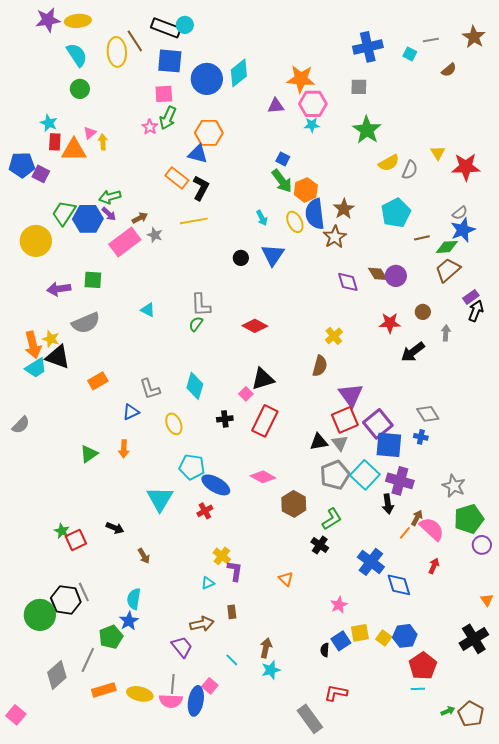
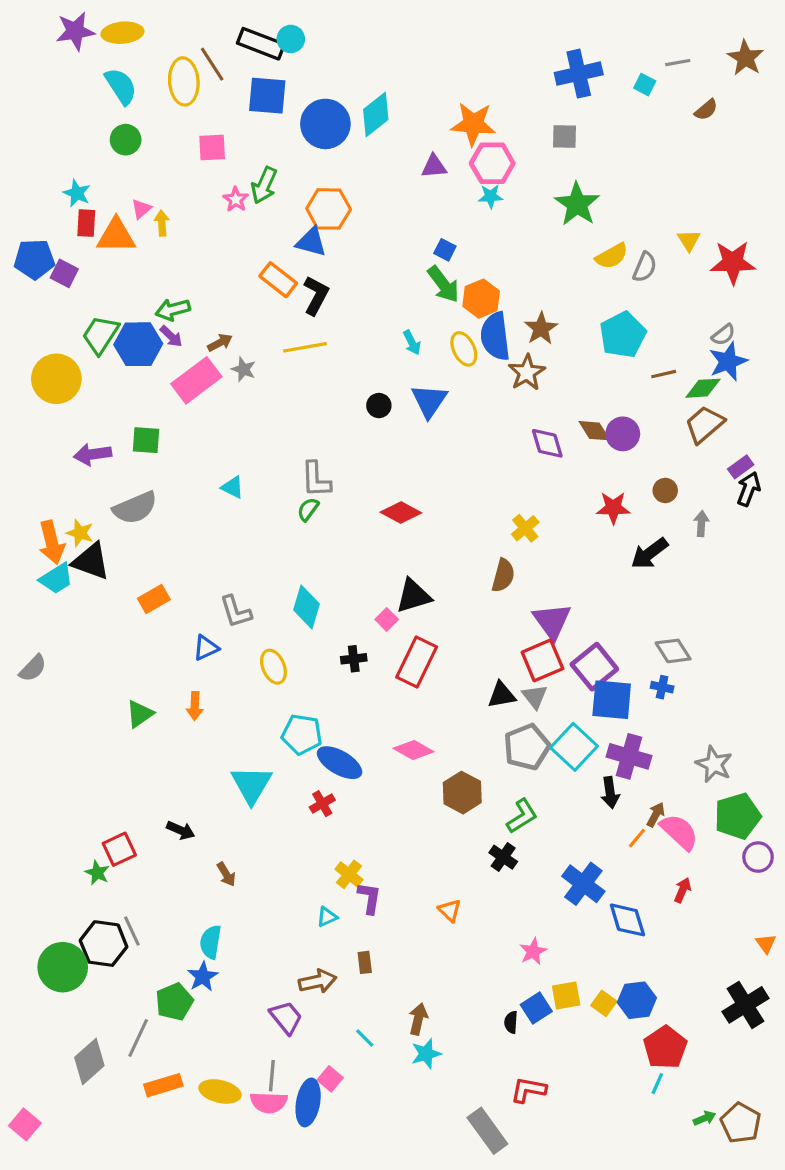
pink square: (164, 94) -> (212, 148), moved
green star: (62, 531) -> (97, 873), moved
cyan line: (418, 689) -> (657, 1084), turned -64

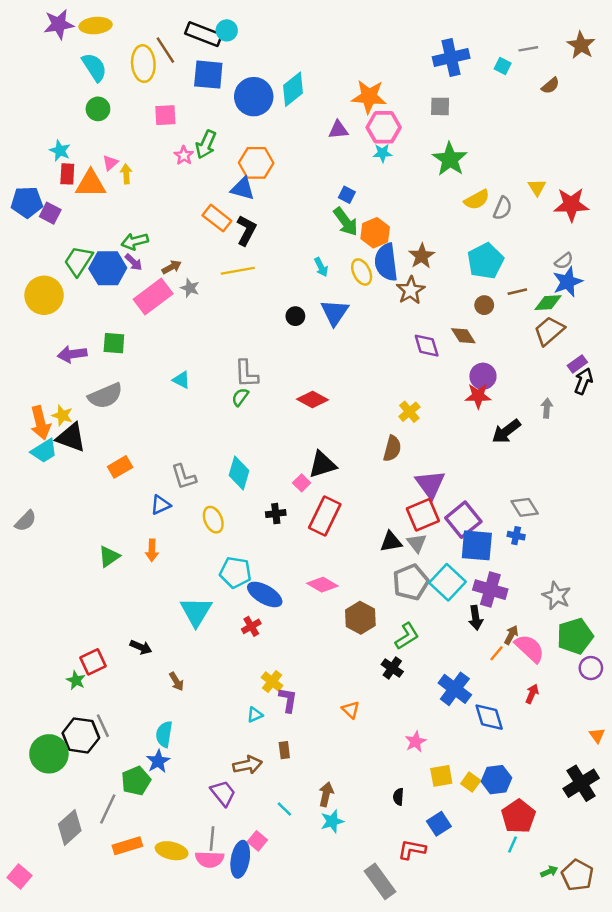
purple circle: (623, 434) -> (483, 376), moved
brown circle: (665, 490) -> (484, 305), moved
blue square: (536, 1008) -> (439, 824), moved

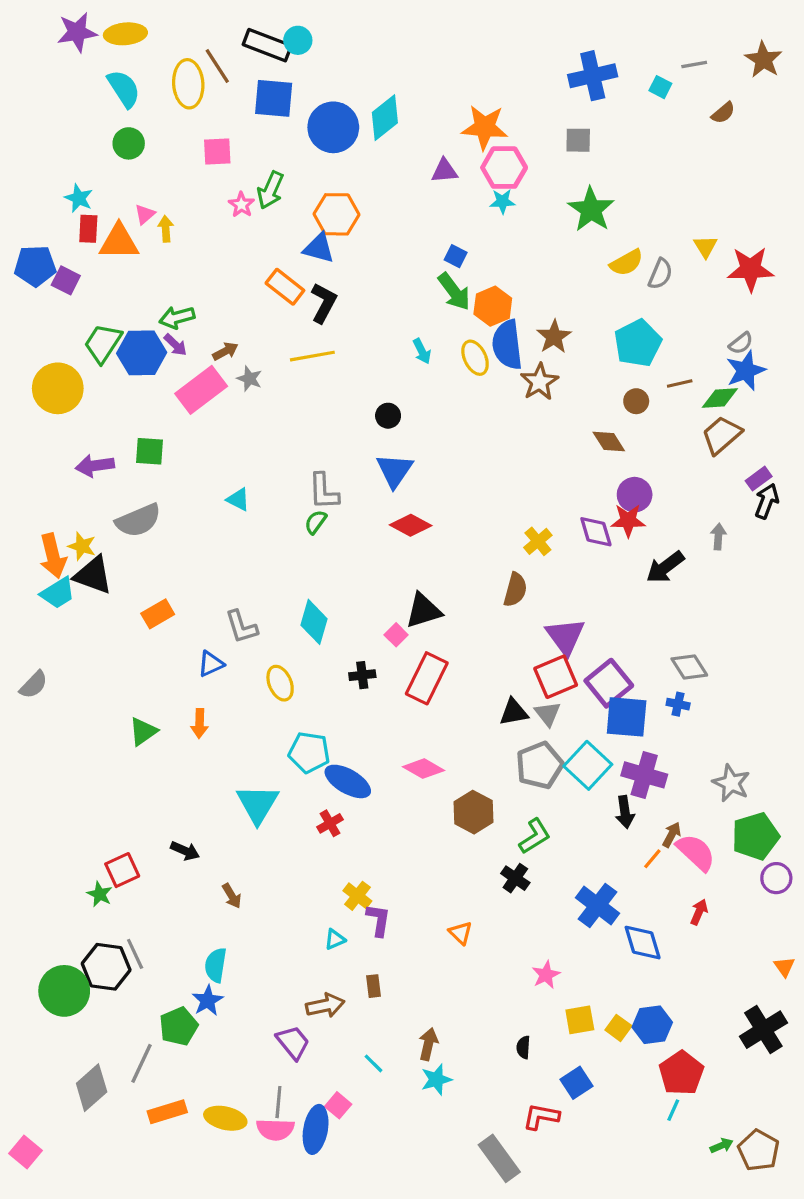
blue triangle: (335, 312) -> (394, 470), moved
purple diamond: (427, 346) -> (596, 532), moved

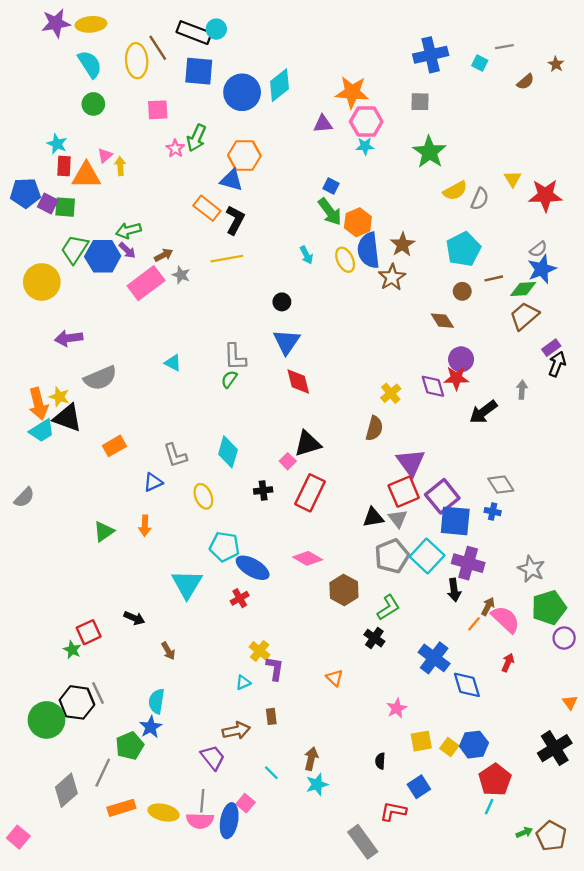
brown star: (763, 60) -> (556, 64), moved, size x0.6
green square: (150, 451) -> (65, 207), moved
red diamond: (411, 525) -> (298, 382), turned 48

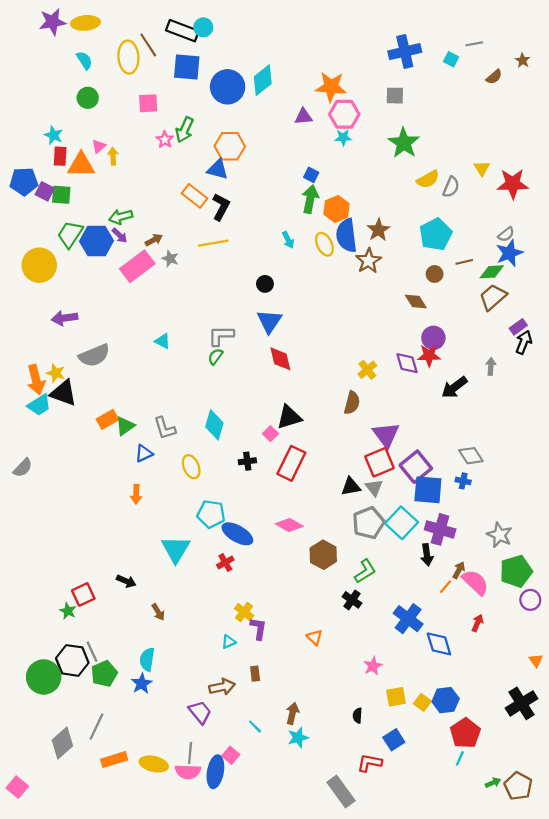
cyan semicircle: (90, 64) -> (84, 60), size x0.7
green arrow: (330, 212) -> (310, 199), turned -132
gray L-shape: (235, 357) -> (221, 336), turned 92
green triangle: (104, 531) -> (125, 426), moved
green pentagon: (130, 746) -> (104, 674), moved

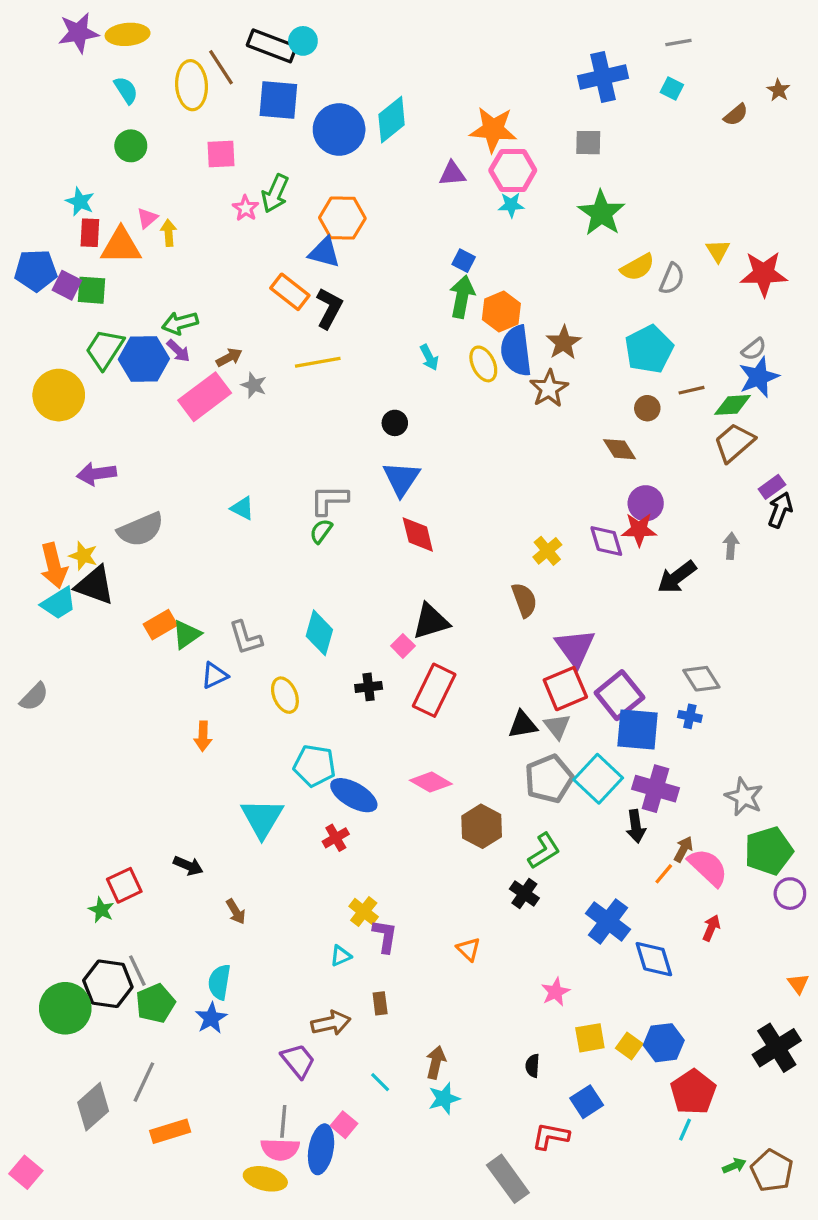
gray line: (474, 44) -> (678, 43), moved
brown semicircle: (352, 403) -> (524, 600), turned -35
yellow ellipse: (154, 764) -> (265, 1179), moved

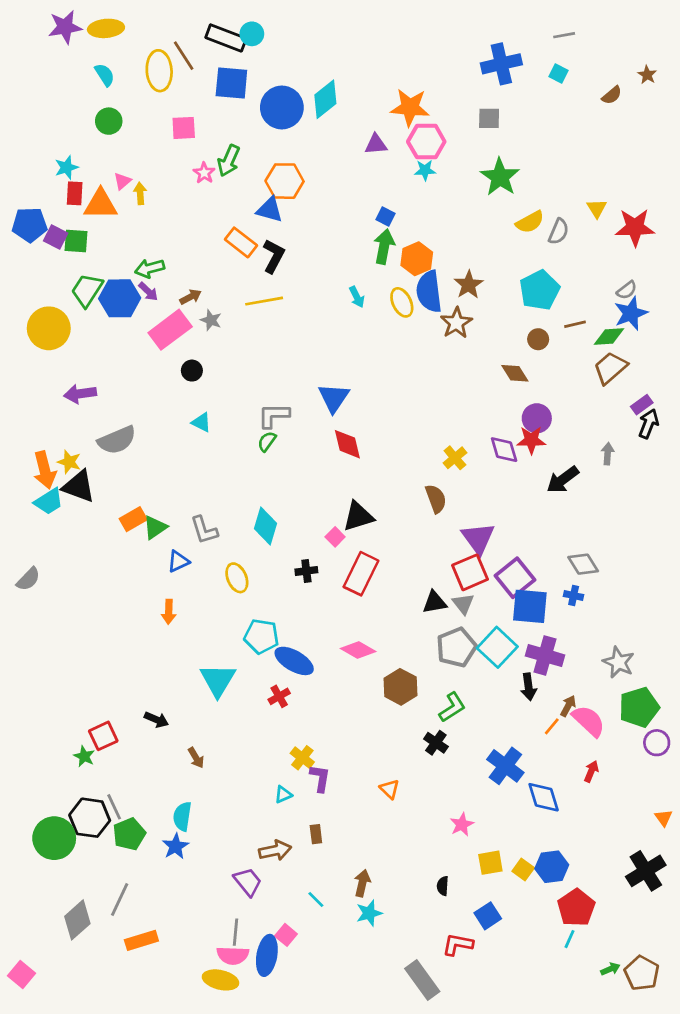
cyan star: (80, 202) -> (66, 167), turned 30
black circle: (395, 423) -> (192, 371), moved

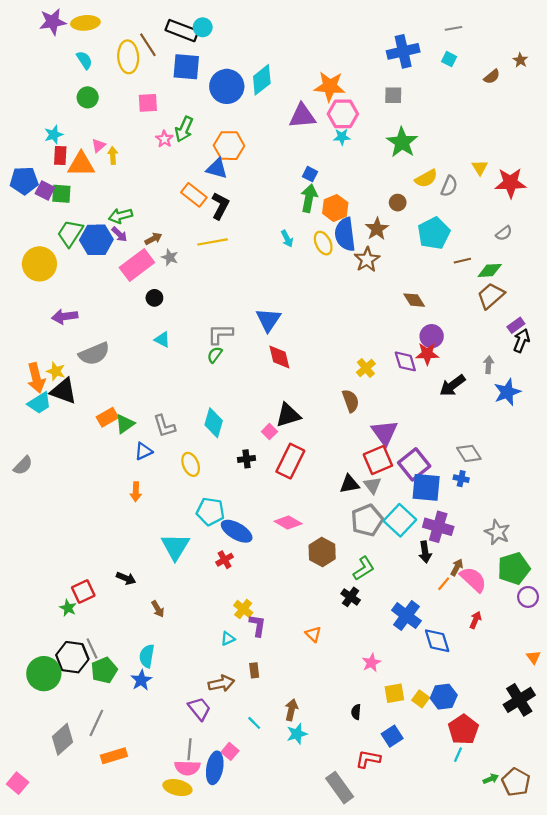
purple triangle: (376, 144) -> (302, 116), size x1.5
blue star: (631, 313) -> (507, 392), moved
brown circle: (538, 339) -> (398, 203), moved

